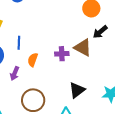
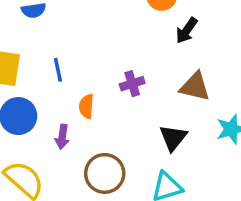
blue line: (19, 43) -> (58, 70), moved
brown triangle: (83, 48) -> (195, 87), moved

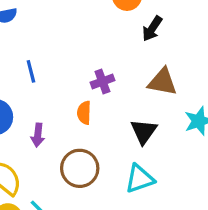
orange semicircle: (86, 106) -> (84, 113), moved

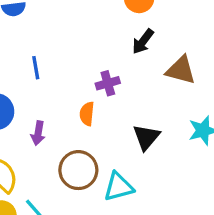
black arrow: (152, 29) -> (143, 41), moved
brown triangle: (162, 82) -> (181, 70), moved
cyan triangle: (140, 179) -> (119, 187), moved

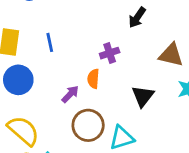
brown triangle: (181, 70) -> (171, 55), moved
purple arrow: (38, 133) -> (70, 94), moved, turned -144

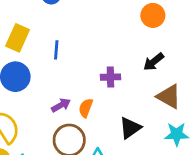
black arrow: (137, 18) -> (154, 62), moved
orange semicircle: (93, 79) -> (86, 108), moved

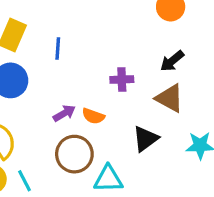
brown triangle: (169, 96) -> (170, 98), moved
orange semicircle: (86, 108) -> (93, 116), turned -90

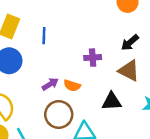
black triangle: (145, 139) -> (112, 101), turned 35

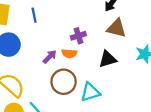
purple cross: (93, 58) -> (78, 36), moved

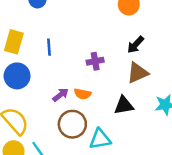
brown triangle: (116, 28) -> (138, 73), turned -45
purple cross: (78, 36) -> (95, 61), moved

